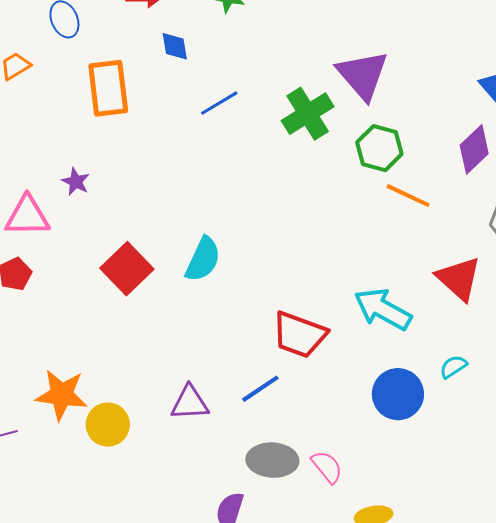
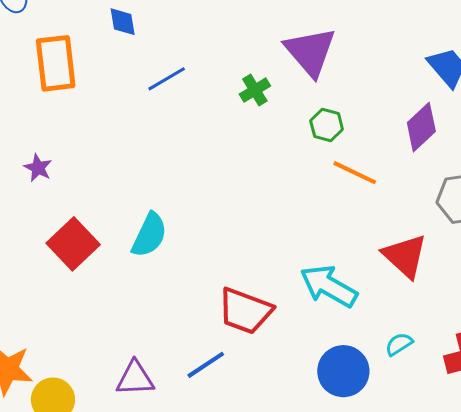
green cross: (308, 114) -> (255, 90), size x0.6
green hexagon: (379, 148) -> (327, 125), size x0.7
purple star: (76, 182) -> (38, 168), moved

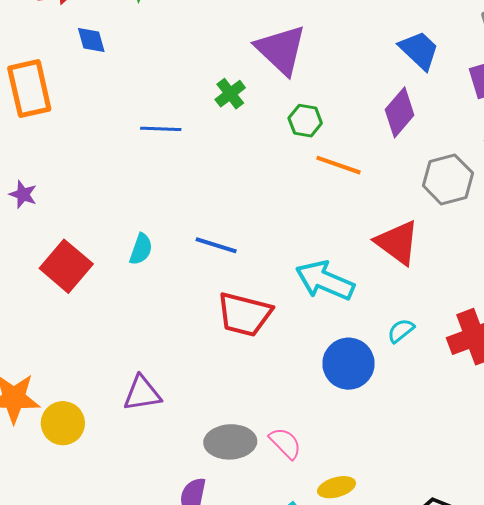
blue line: (167, 79) -> (161, 129), moved, turned 39
cyan semicircle: (149, 235) -> (141, 249), size x0.7
blue line: (206, 365) -> (216, 245), moved, turned 57

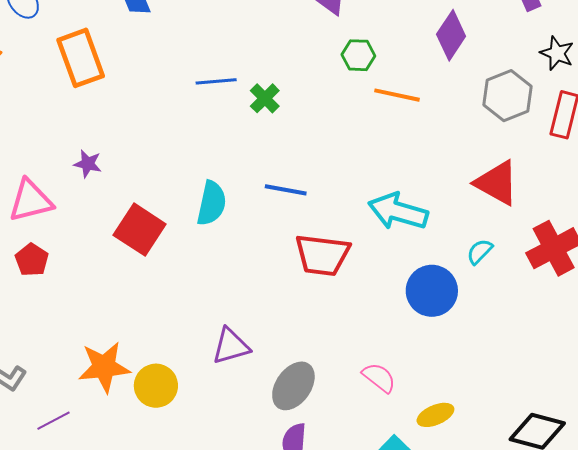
green cross: (230, 94) -> (265, 98), moved
red triangle: (397, 242) -> (497, 183), moved
cyan semicircle: (141, 249) -> (212, 203), size x1.4
gray ellipse: (230, 442) -> (293, 386), moved, turned -45

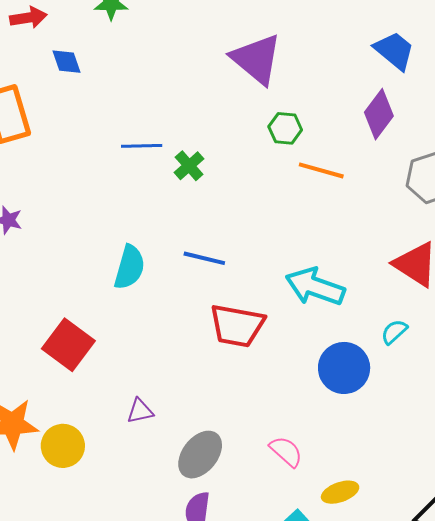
red square: (140, 230) -> (68, 345), moved
purple triangle: (231, 346) -> (140, 411), size x0.7

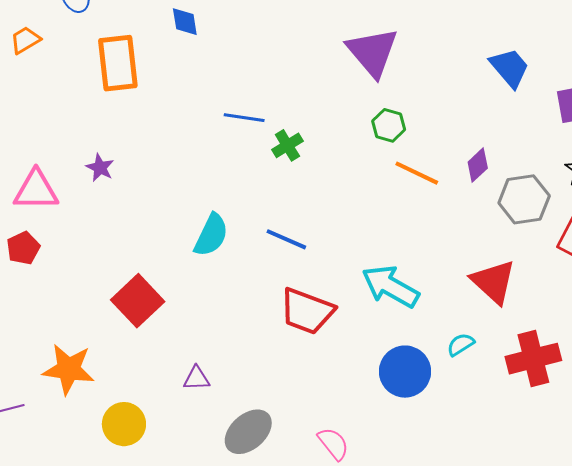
purple diamond: (379, 114) -> (478, 165), moved, size x0.7
yellow circle: (63, 446) -> (124, 424), moved

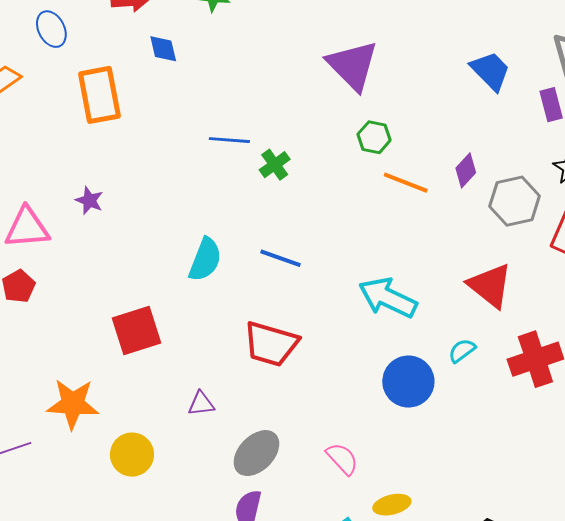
red square: (138, 301) -> (137, 331), turned 30
red trapezoid: (307, 311) -> (271, 344), moved

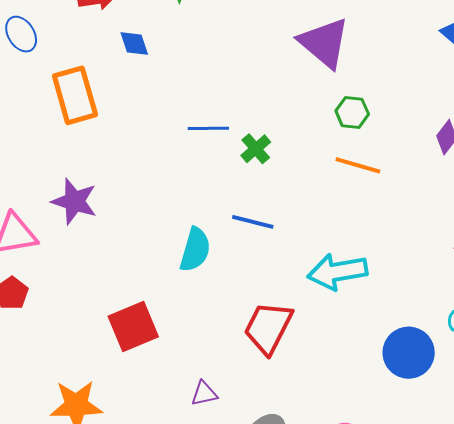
orange line: (406, 183) -> (358, 165), moved
purple star: (89, 201) -> (74, 201), size x1.6
blue line: (280, 258) -> (253, 222), moved
cyan arrow: (388, 298) -> (337, 272), moved, turned -30
red trapezoid: (271, 344) -> (268, 328), turned 106

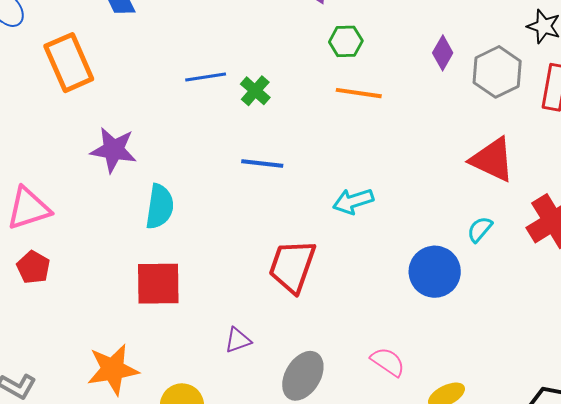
purple star: (74, 201) -> (114, 150), moved
cyan semicircle: (195, 250) -> (160, 207), moved
cyan arrow: (337, 272) -> (353, 201), size x0.7
red square: (133, 327) -> (158, 284), turned 30

